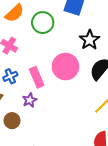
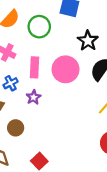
pink rectangle: (37, 77) -> (34, 67), moved, turned 30
purple star: (30, 100) -> (34, 97), moved

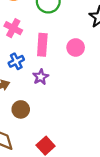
pink circle: (66, 69) -> (76, 47), size x0.6

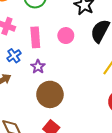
brown circle: (21, 109) -> (50, 94), moved, size x1.6

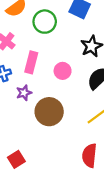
brown circle: (50, 94) -> (49, 112), moved

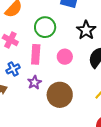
green circle: (45, 22) -> (45, 27), moved

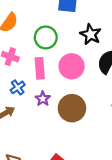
pink circle: (65, 57) -> (72, 66), size x1.5

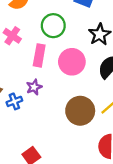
blue cross: (18, 87) -> (14, 101), moved
brown circle: (72, 108) -> (80, 111), moved

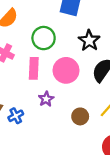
purple star: (34, 87) -> (46, 99), moved
brown circle: (80, 111) -> (80, 116), size x0.6

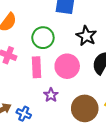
blue cross: (16, 116) -> (24, 114), turned -32
brown circle: (80, 116) -> (85, 108), size x1.6

